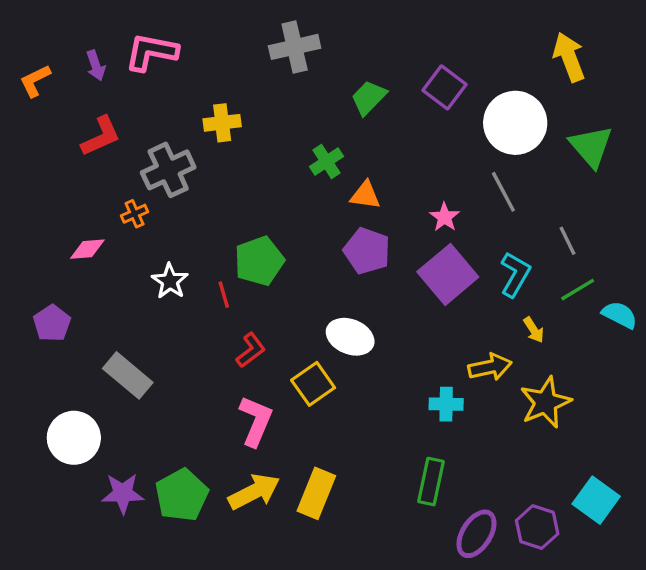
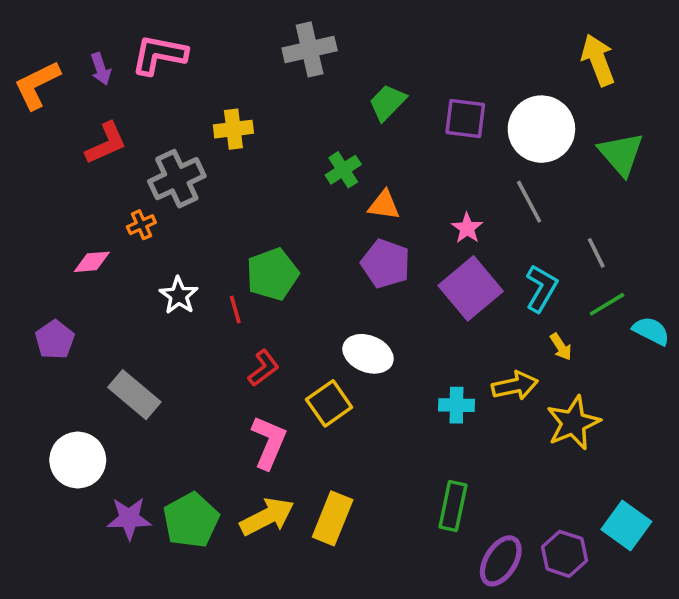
orange L-shape: (35, 81) -> (37, 85), size x1.4
purple square: (444, 87) -> (465, 118), moved, turned -30
cyan cross: (446, 404) -> (456, 405), moved

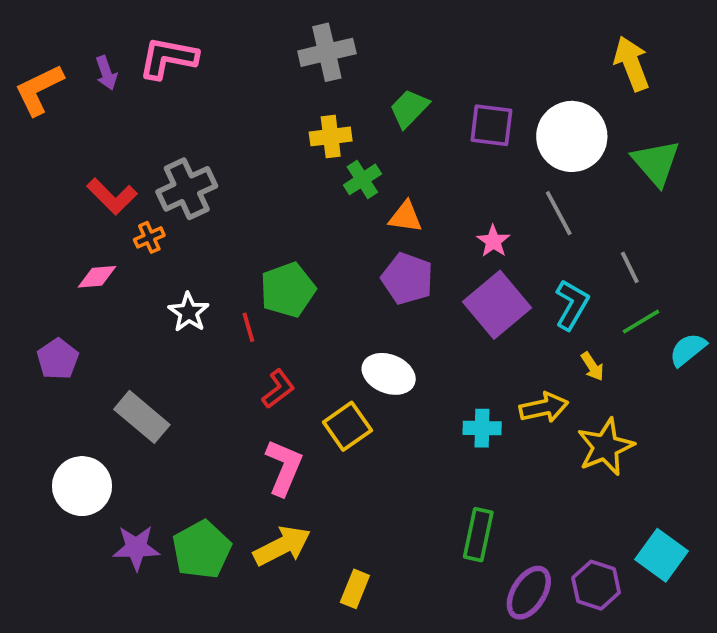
yellow cross: (233, 129) -> (331, 136), moved
red L-shape: (106, 143) -> (112, 196), moved, turned 69
cyan semicircle: (651, 331) -> (688, 350), turned -66
yellow rectangle: (333, 518) -> (355, 589), moved, size x0.7

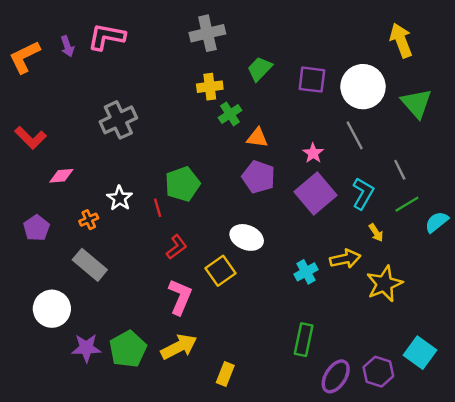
red L-shape: (112, 196) -> (30, 138), moved
orange cross: (149, 237) -> (89, 220), moved
cyan cross: (482, 428) -> (306, 272), turned -30

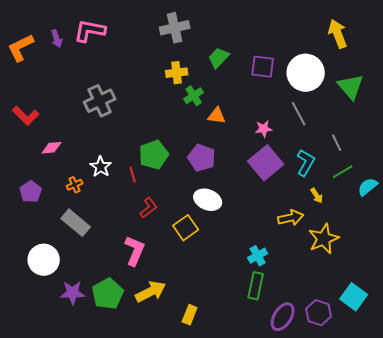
pink star: (313, 153) -> (264, 129), turned 30
purple pentagon: (258, 177) -> (202, 158), moved
cyan cross: (306, 272) -> (258, 256), moved
pink L-shape: (180, 297) -> (135, 251), moved

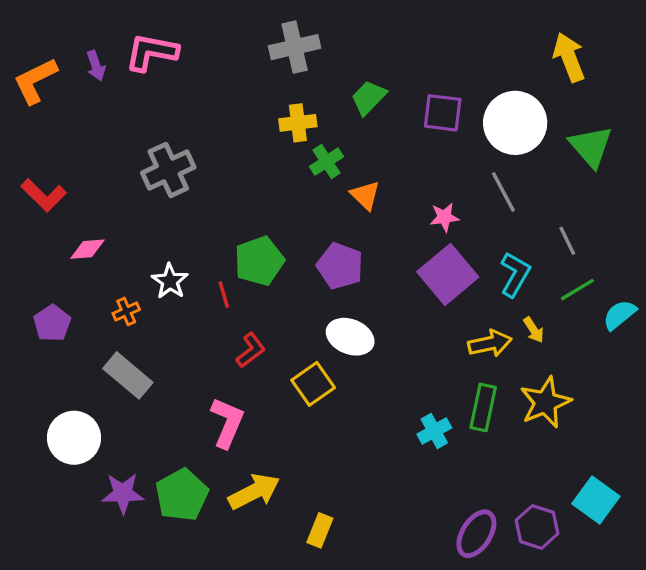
orange triangle: (217, 116) -> (365, 195), turned 36
yellow arrow: (291, 218) -> (490, 343), moved
green rectangle: (256, 286) -> (483, 407), moved

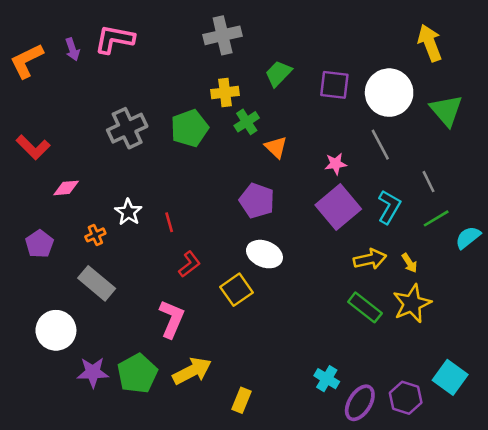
green pentagon: (259, 261) -> (189, 128), moved
yellow arrow: (534, 330) -> (409, 263), moved
green rectangle: (483, 407) -> (365, 307), turned -64
cyan cross: (434, 431) -> (327, 379), moved, turned -30

